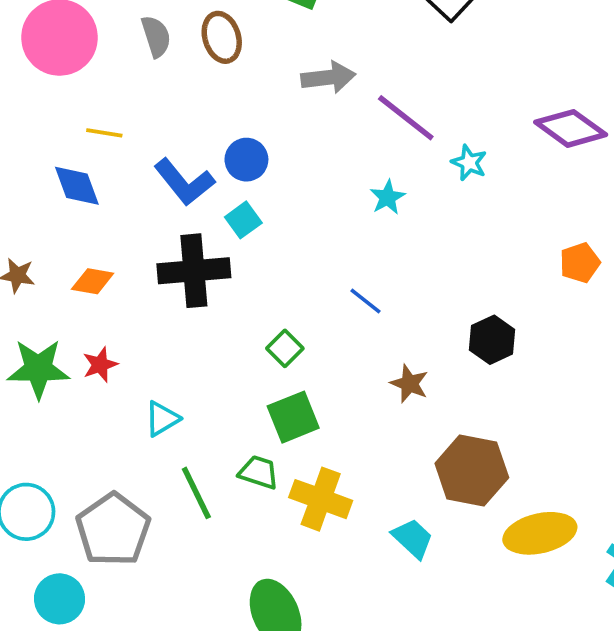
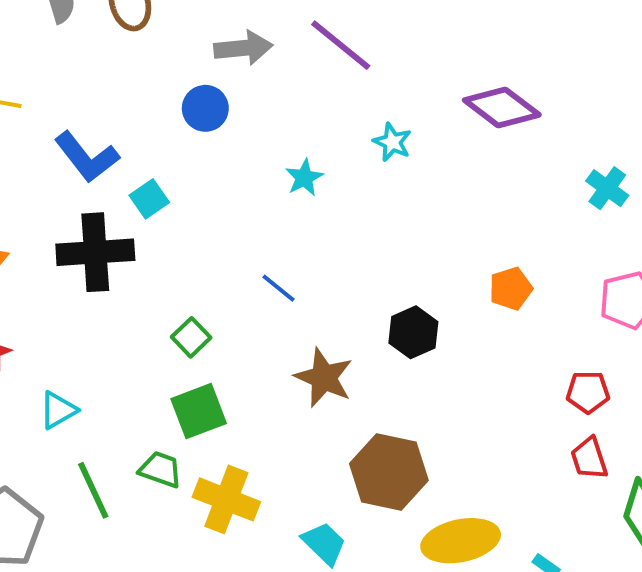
purple line: (406, 118) -> (341, 45), moved
blue circle: (246, 160) -> (205, 108), moved
orange pentagon: (580, 263) -> (511, 288), moved
brown star: (409, 384) -> (324, 378), size x1.4

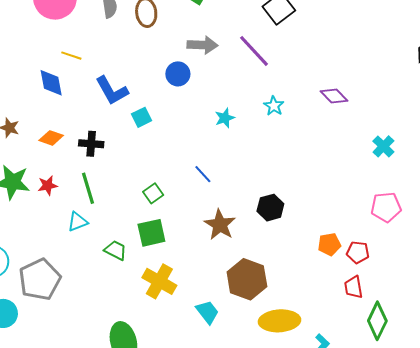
purple diamond: (502, 107) -> (334, 96), size x0.7
black cross: (95, 252) -> (91, 144), moved, size x0.6
orange pentagon: (511, 288) -> (329, 244), moved
green trapezoid: (161, 469) -> (115, 250), moved
green line: (93, 490) -> (88, 188), moved

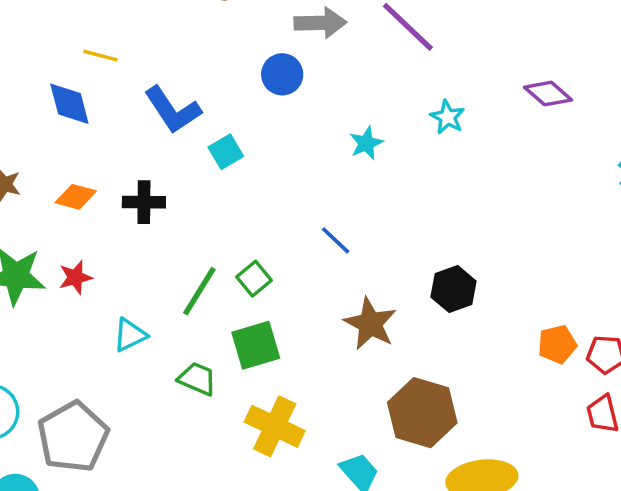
green line: (88, 188) -> (199, 291), moved, turned 52

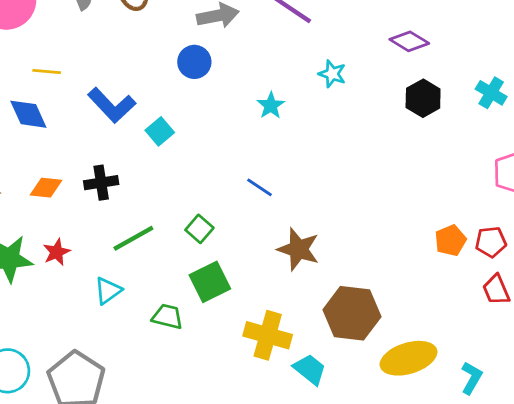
black hexagon: (454, 289) -> (423, 98), moved
green line: (199, 291) -> (133, 238), moved, turned 39
yellow cross: (275, 426) -> (268, 335), moved

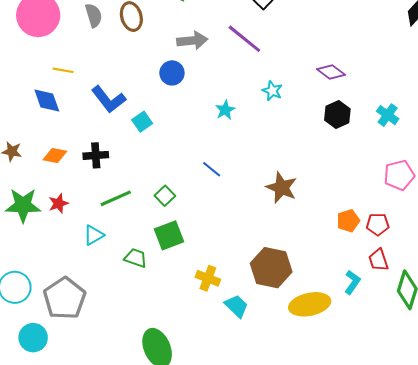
brown star: (298, 249) -> (282, 188), moved
yellow cross: (268, 335) -> (208, 278), size x0.7
cyan L-shape: (471, 378) -> (352, 282), moved

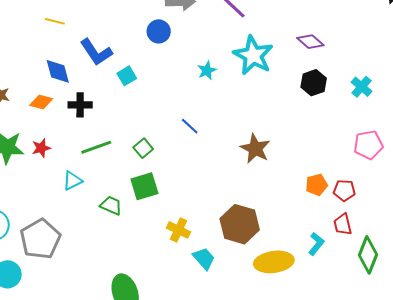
cyan star: (272, 91) -> (253, 55), size x2.0
blue diamond: (47, 100) -> (58, 71), moved

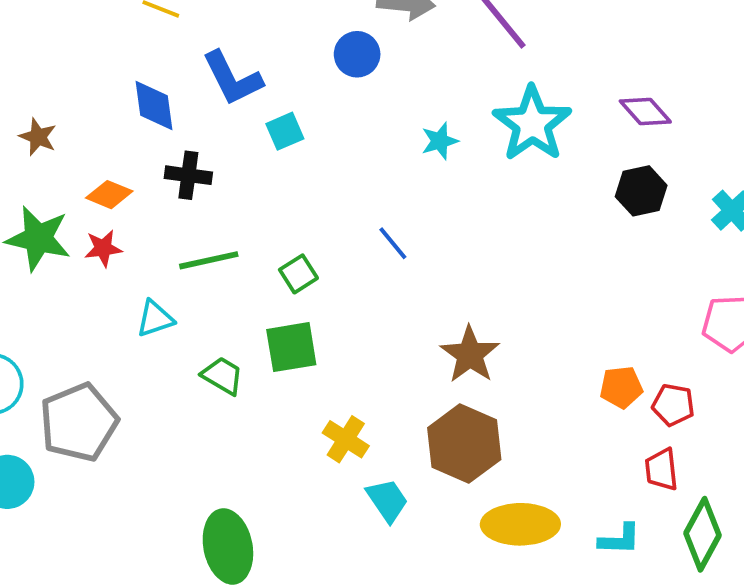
orange diamond: (41, 102) -> (109, 195), moved
brown star: (255, 149) -> (470, 355), moved
cyan L-shape: (316, 244) -> (620, 539), moved, turned 45

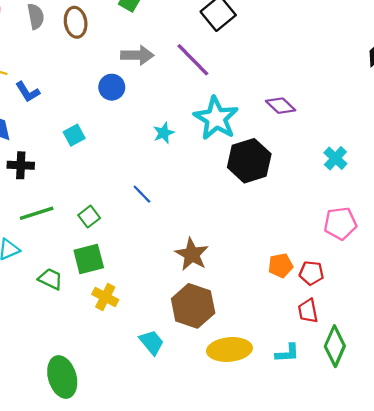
blue L-shape: (232, 78) -> (28, 92), moved, size x0.7
black hexagon: (641, 191) -> (249, 161), moved, size x1.5
yellow cross: (346, 439) -> (105, 297), moved

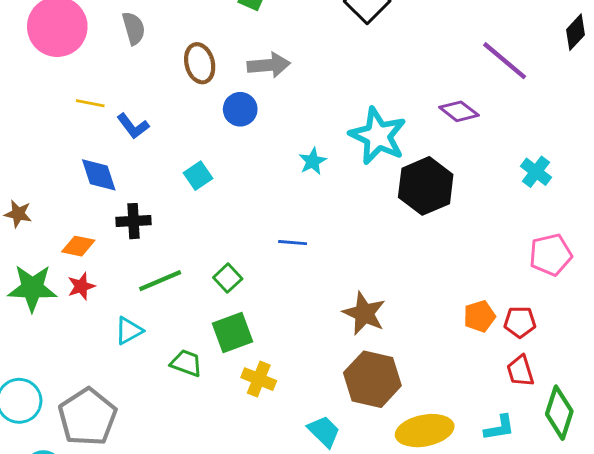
brown ellipse: (76, 22) -> (200, 63), moved
purple line: (193, 60) -> (505, 61), moved
blue line: (142, 194) -> (293, 243), turned -35

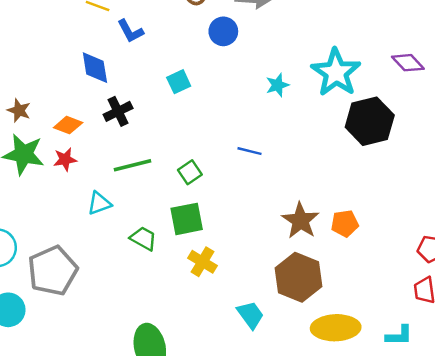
brown star: (18, 214) -> (19, 110), moved
black cross: (133, 221) -> (118, 111), turned -32
orange pentagon: (479, 316) -> (345, 223), moved

